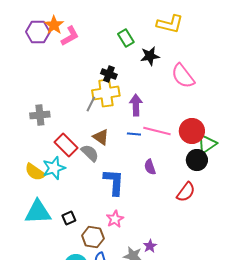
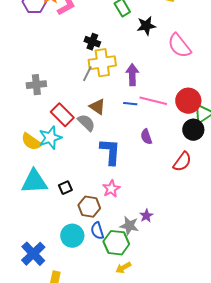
black cross: (109, 74) -> (92, 42), moved

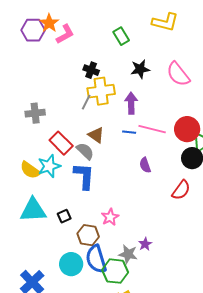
black star: (146, 26) -> (140, 69), moved
blue L-shape: (110, 152) -> (84, 176), moved
blue semicircle: (97, 231) -> (96, 259), size x1.6

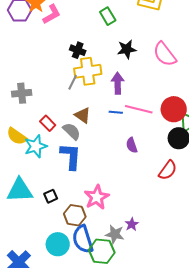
red rectangle: (61, 143) -> (48, 123), size x0.7
yellow semicircle: (30, 170) -> (17, 136), moved
pink star: (110, 217) -> (97, 197), size x1.4

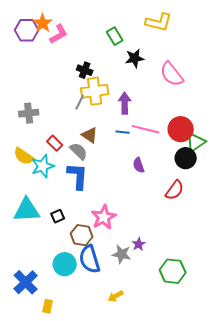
black star: (127, 49) -> (135, 58), moved
green hexagon: (102, 251) -> (173, 271), moved

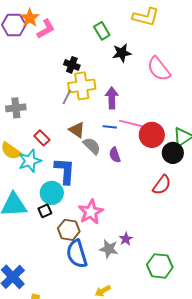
red circle: (181, 129) -> (152, 135), moved
gray semicircle: (79, 151) -> (92, 146), moved
purple semicircle: (139, 165) -> (115, 155), moved
cyan circle: (65, 264) -> (52, 193), moved

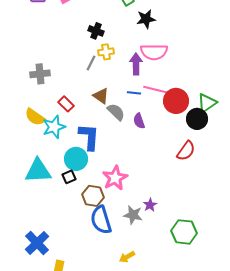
pink semicircle: (159, 69) -> (154, 52), moved, turned -52
yellow cross: (82, 86) -> (106, 52), size x0.6

